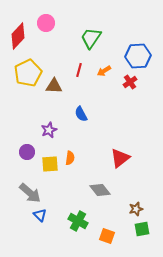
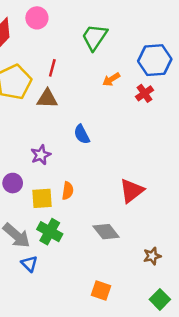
red line: (79, 70) -> (52, 68), moved
green cross: (78, 221) -> (50, 232), moved
green square: (142, 229) -> (160, 299), moved, turned -35
orange square: (107, 236) -> (101, 291), moved

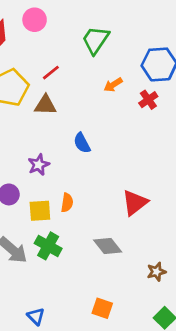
red line: (52, 68) -> (51, 73), turned 36
blue triangle: (29, 264) -> (36, 316), moved

